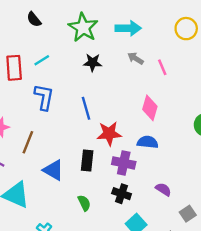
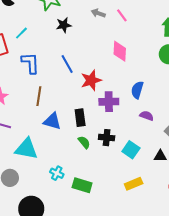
brown line: (28, 142) -> (39, 96), moved
blue semicircle: (148, 142) -> (137, 90), moved, turned -66
black rectangle: (87, 160) -> (80, 118), moved
black cross: (122, 194) -> (107, 138), moved

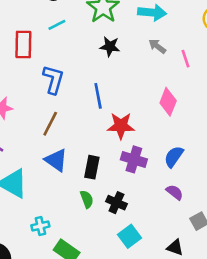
cyan line: (21, 33) -> (57, 25), moved
cyan square: (131, 150) -> (129, 236), moved
cyan cross: (57, 173) -> (40, 226), turned 32

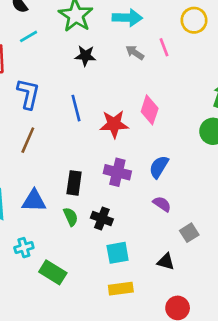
pink line: (186, 59) -> (164, 47), moved
red star: (121, 126) -> (114, 124), moved
blue triangle: (56, 160) -> (34, 201), moved, turned -30
cyan square: (129, 236) -> (118, 253), turned 30

